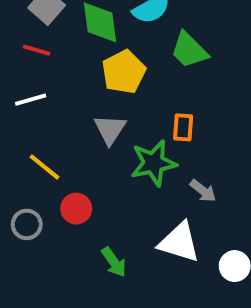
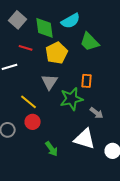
red line: (37, 50) -> (26, 48), moved
yellow line: (45, 167) -> (29, 102), moved

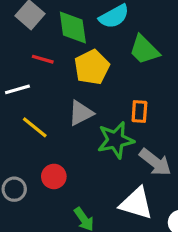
gray triangle: (50, 82) -> (81, 113), turned 30
yellow line: (29, 102) -> (35, 127), moved
gray arrow: (97, 113) -> (155, 162), size x1.5

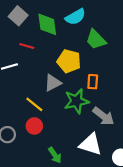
yellow pentagon: (92, 67) -> (69, 61), moved, turned -30
yellow line: (35, 127) -> (34, 104), moved

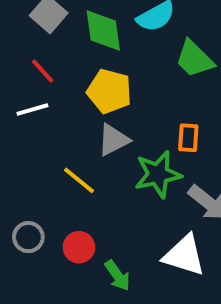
red line: (27, 46) -> (43, 71), moved, turned 32
yellow pentagon: (69, 61) -> (109, 91), moved
red circle: (34, 126) -> (79, 247), moved

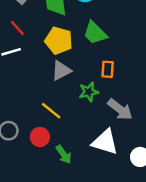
green trapezoid: (194, 59) -> (95, 33), moved
green star: (158, 174) -> (89, 92), size x0.7
yellow line: (79, 180) -> (51, 111), moved

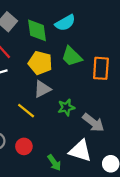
orange rectangle: (108, 69) -> (101, 68), moved, size x1.5
yellow line: (51, 111) -> (26, 111), moved
green arrow: (64, 154) -> (54, 163), moved

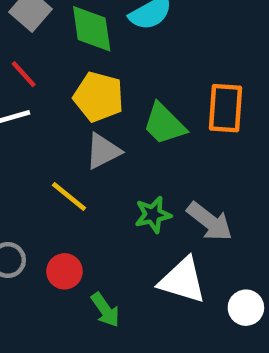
green trapezoid: (72, 56) -> (164, 124), moved
green star: (66, 107) -> (153, 215), moved
green arrow: (54, 163) -> (105, 310), moved

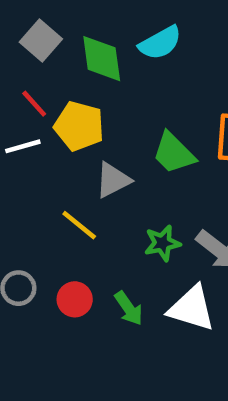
yellow pentagon: (99, 97) -> (79, 126), moved
green arrow: (105, 310) -> (129, 308), moved

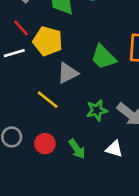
white triangle: (192, 308) -> (114, 149), size x0.6

